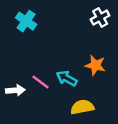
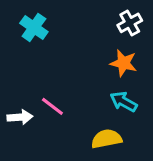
orange star: (95, 65) -> (124, 63), moved
cyan arrow: (67, 78) -> (124, 102), moved

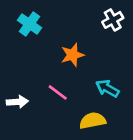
orange star: (124, 63) -> (72, 55), moved, turned -30
pink line: (52, 106) -> (58, 92), moved

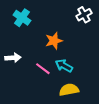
cyan arrow: (107, 88) -> (64, 66), moved
white arrow: (17, 102) -> (13, 58), moved

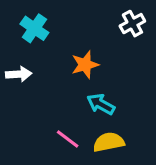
white arrow: (13, 58) -> (19, 74), moved
pink line: (43, 69) -> (68, 139), moved

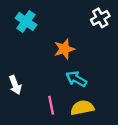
white arrow: (19, 74) -> (15, 85), moved, turned 72
pink line: (68, 139) -> (51, 105), turned 42

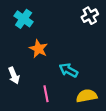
orange star: (64, 49) -> (38, 49), moved, turned -30
yellow semicircle: (82, 108) -> (87, 96), moved

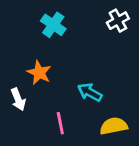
cyan cross: (24, 19) -> (53, 25), moved
orange star: (38, 49) -> (39, 73), moved

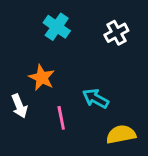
white cross: (118, 21) -> (116, 33), moved
pink line: (60, 123) -> (61, 118), moved

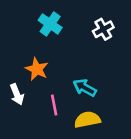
yellow semicircle: (121, 134) -> (87, 120), moved

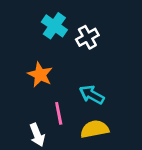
white cross: (103, 29) -> (87, 37), moved
white arrow: (17, 94) -> (37, 135), moved

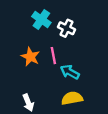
white cross: (87, 37) -> (66, 28), turned -35
pink line: (59, 113) -> (53, 56), moved

